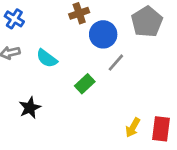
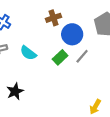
green rectangle: (85, 84) -> (60, 57), moved

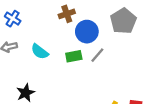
green rectangle: (60, 57) -> (74, 56), turned 32

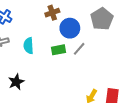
cyan semicircle: (40, 52) -> (29, 46), turned 49

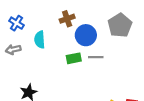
cyan semicircle: (29, 46) -> (40, 40), moved
gray line: (79, 49) -> (96, 57), turned 48

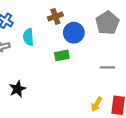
gray line: (96, 57) -> (107, 67), moved

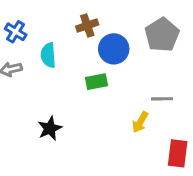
black star: (18, 89) -> (50, 128), moved
yellow arrow: (97, 104) -> (140, 122), moved

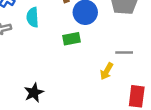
black star: (50, 128) -> (34, 93), moved

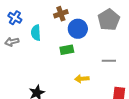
yellow arrow: (107, 71) -> (82, 79), moved, turned 56

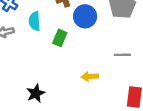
green rectangle: (67, 50) -> (60, 38), moved, turned -56

